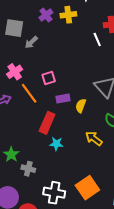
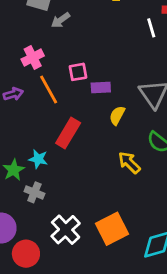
purple rectangle: (63, 99) -> (101, 88), moved
cyan star: (56, 144) -> (38, 159), moved
white cross: (54, 193) -> (66, 230), turned 30

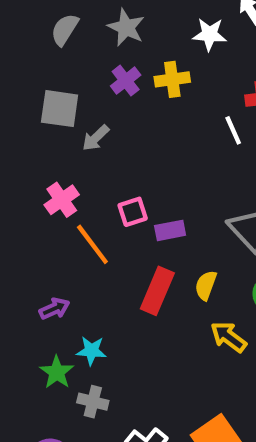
purple arrow: (13, 94) -> (54, 309), moved
yellow semicircle: (117, 115) -> (206, 285), moved
red rectangle: (68, 133) -> (157, 291), moved

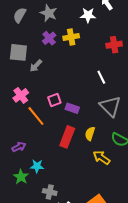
white line: (233, 130) -> (101, 77), moved
purple rectangle: (170, 230) -> (72, 108), turned 32
gray cross: (93, 402) -> (50, 192), moved

